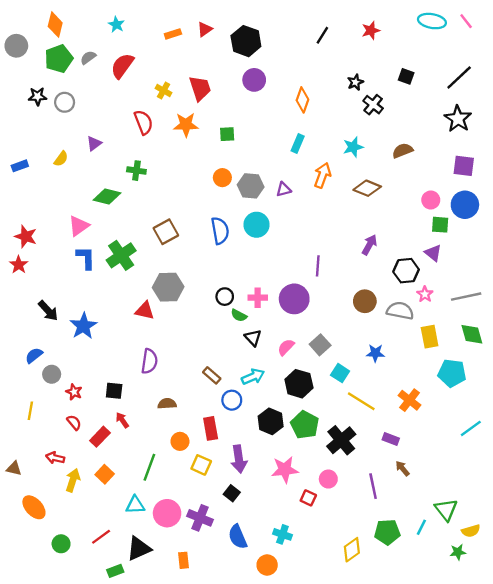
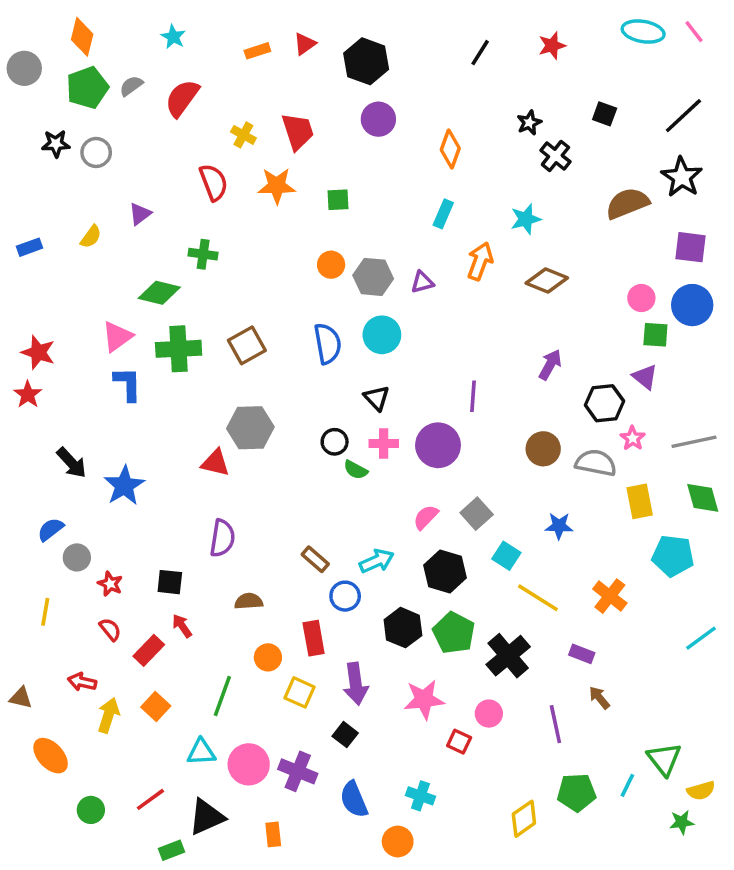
brown semicircle: (403, 151) -> (627, 203), moved, size x1.4
green cross: (121, 255) -> (179, 349), moved, turned 32
black triangle: (253, 338) -> (377, 398), moved

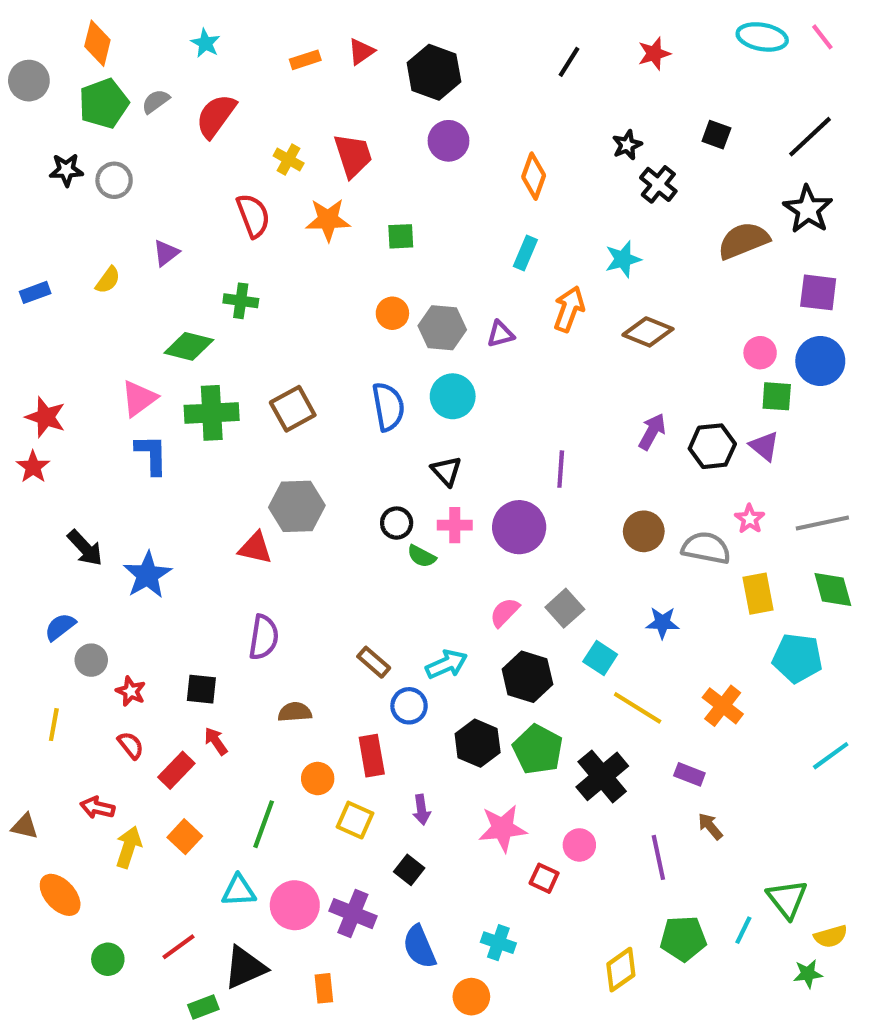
black hexagon: (605, 403) -> (712, 446), moved
purple arrow: (356, 684) -> (421, 810), size x0.6

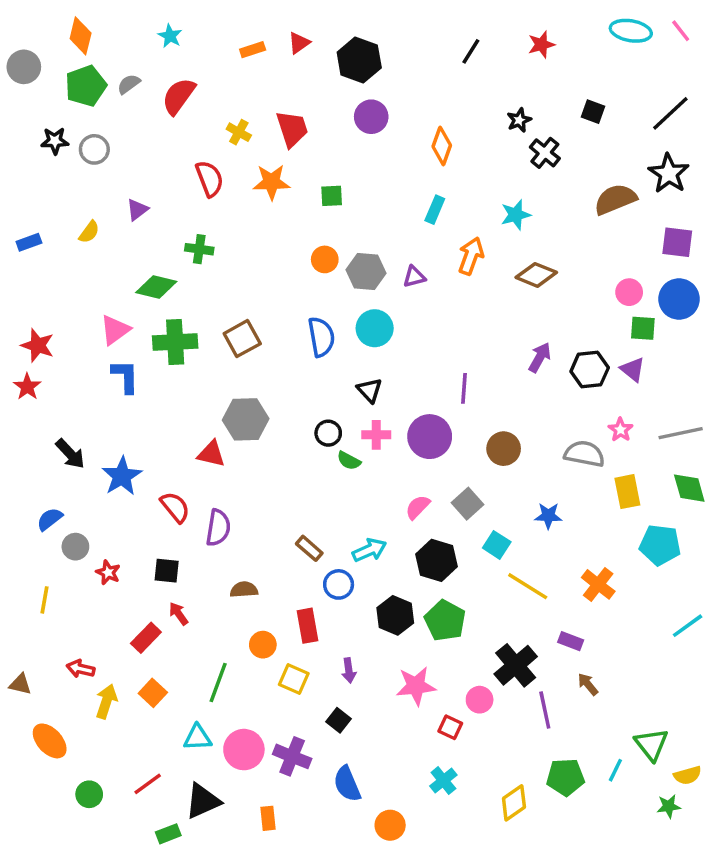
brown circle: (644, 531) -> (504, 449), moved
red semicircle: (131, 745) -> (175, 507), moved, size x1.4
black cross: (602, 776) -> (516, 665), moved
cyan cross: (498, 943) -> (443, 780), moved, turned 32

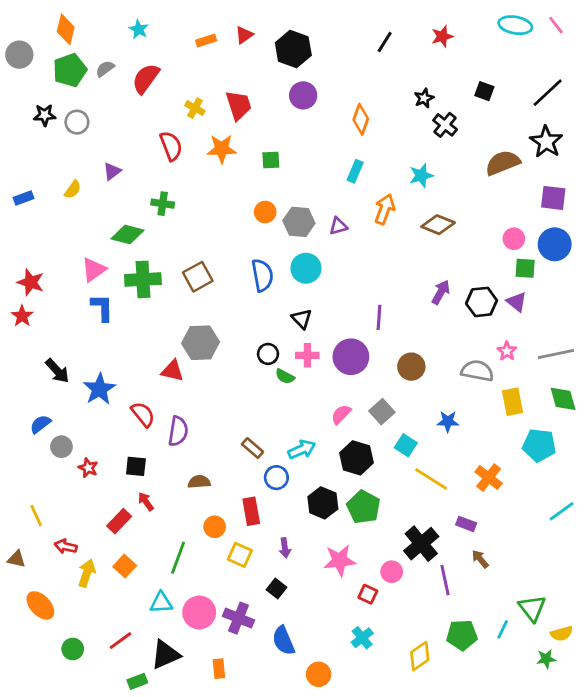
yellow line: (44, 600) -> (36, 516), moved, turned -35

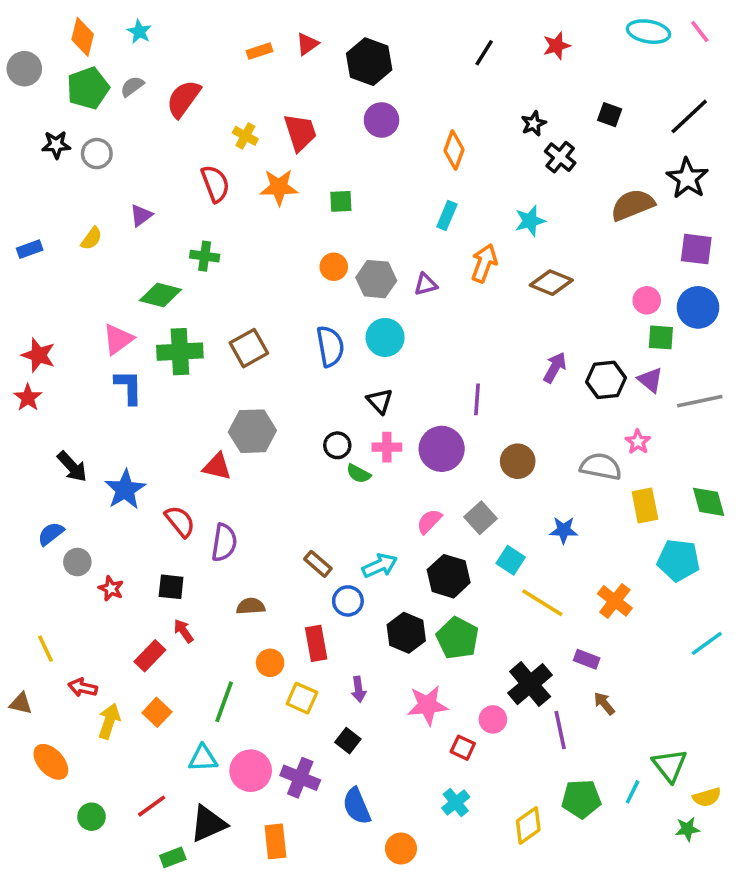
cyan star: (139, 29) -> (139, 32), moved
gray line: (556, 354) -> (700, 401), moved
orange rectangle: (219, 669) -> (275, 841), size x1.4

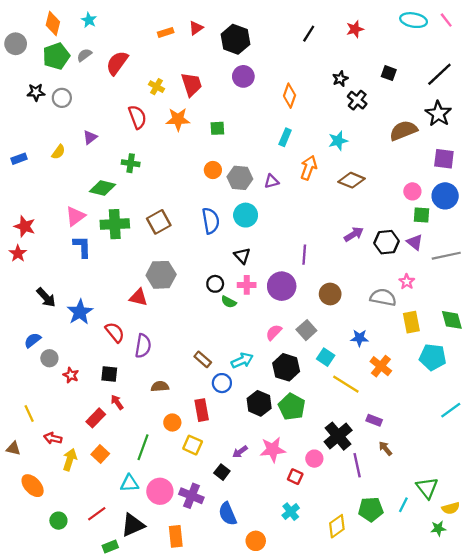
purple arrow: (555, 368) -> (354, 234), turned 30
orange cross: (615, 601) -> (381, 366), moved
purple arrow: (359, 689) -> (240, 452), moved, turned 63

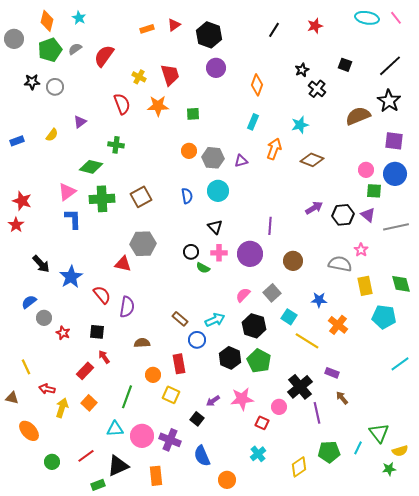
blue semicircle: (211, 221) -> (187, 196), size x0.7

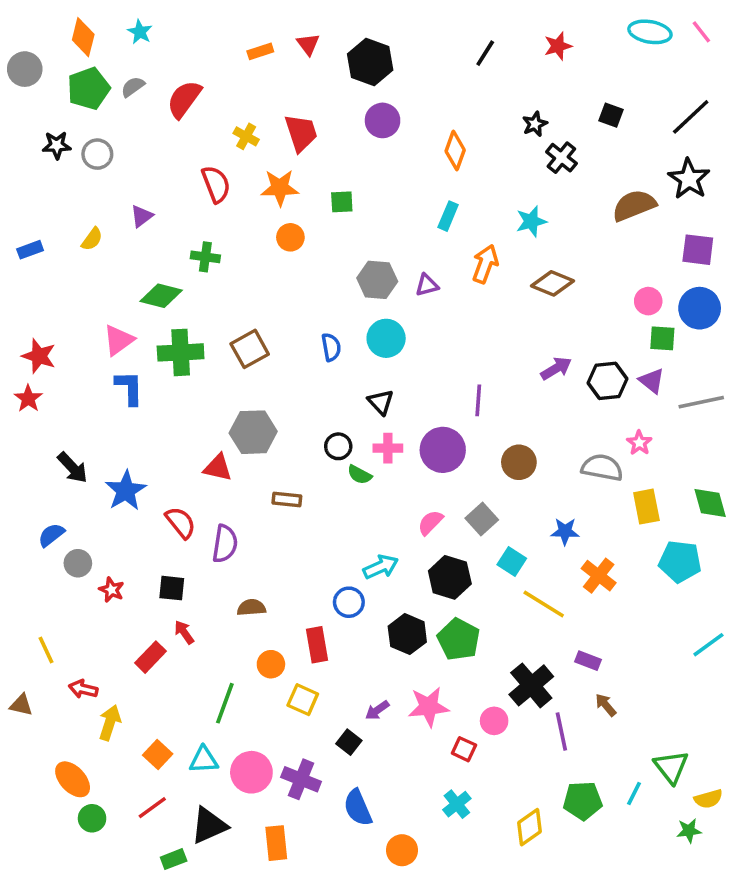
red triangle: (174, 25) -> (308, 44), turned -32
orange circle: (189, 151) -> (290, 237), moved
brown rectangle: (180, 319) -> (287, 499), moved, turned -35
orange square: (89, 403) -> (158, 755), moved
orange ellipse: (29, 431) -> (73, 779), moved

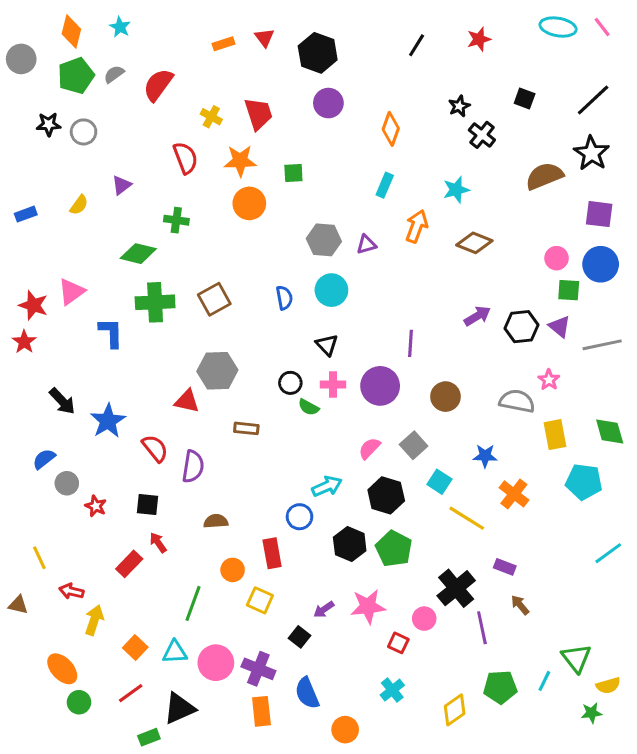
orange circle: (290, 237) -> (249, 203), size x1.4
pink triangle: (119, 340) -> (71, 292), moved
orange rectangle: (276, 843) -> (261, 711), moved

